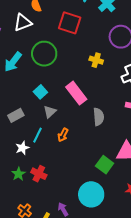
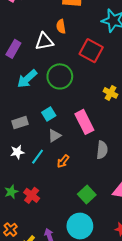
gray rectangle: (16, 115) -> (20, 123), moved
white star: (22, 148) -> (17, 152), moved
green square: (105, 165) -> (87, 195), moved

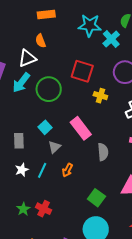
red square: (91, 51) -> (82, 71), moved
cyan arrow: (27, 79) -> (21, 83), moved
gray rectangle: (20, 123) -> (19, 141), turned -63

